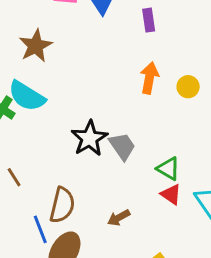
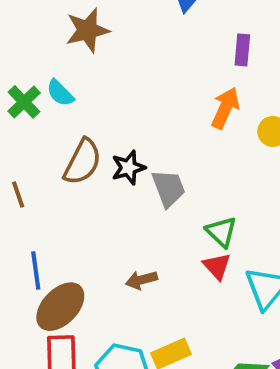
purple rectangle: (149, 20) -> (242, 50), moved
cyan semicircle: (27, 96) -> (60, 93), size x0.6
black star: (89, 138) -> (128, 168), size x0.7
brown semicircle: (62, 205) -> (83, 162), moved

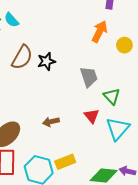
gray trapezoid: (169, 188) -> (89, 77), moved
green triangle: (221, 232) -> (112, 96), moved

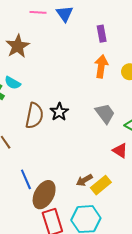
brown arrow: (51, 122) -> (84, 180), moved
yellow rectangle: (65, 162) -> (101, 185), moved

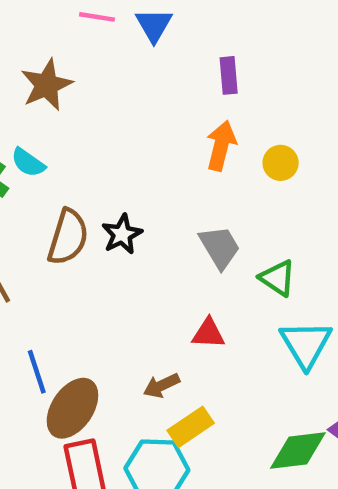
red triangle: (120, 150) -> (208, 333), moved, turned -35
yellow rectangle: (101, 185) -> (191, 427), moved

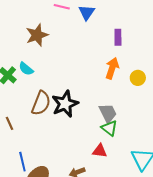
black star: (122, 234) -> (65, 104), size x1.5
green triangle: (278, 278) -> (109, 128), moved

